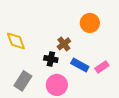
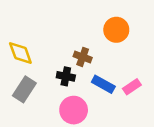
brown cross: (64, 44) -> (83, 57), turned -32
gray rectangle: (23, 81) -> (24, 89), moved

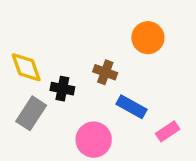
black cross: (66, 76) -> (62, 89), moved
pink rectangle: (132, 87) -> (168, 131), moved

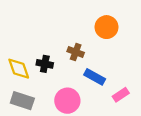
yellow diamond: (26, 67) -> (19, 69), moved
gray rectangle: (31, 113) -> (22, 101), moved, turned 75

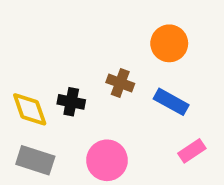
blue rectangle: (95, 77) -> (171, 102), moved

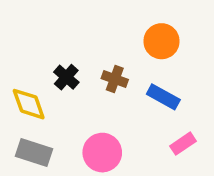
black cross: (71, 102) -> (66, 77), moved, turned 30

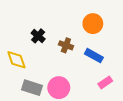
black cross: (66, 77) -> (38, 36), moved
gray rectangle: (34, 153) -> (32, 88), moved

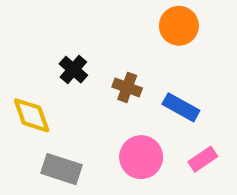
orange circle: (93, 24) -> (179, 26), moved
pink circle: (59, 88) -> (141, 157), moved

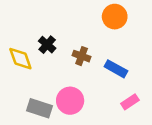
yellow diamond: (32, 115) -> (20, 59), moved
pink circle: (141, 157) -> (70, 101), moved

